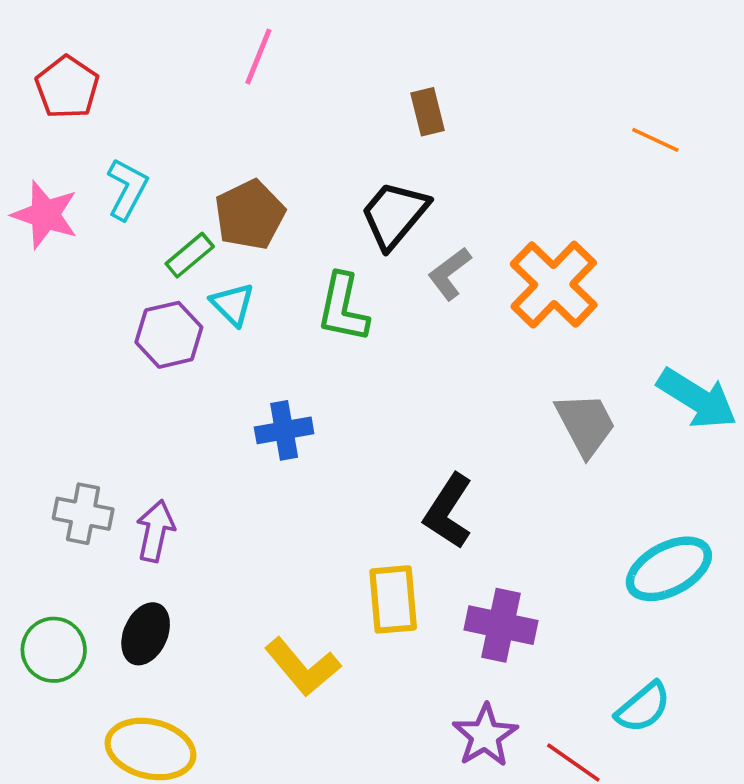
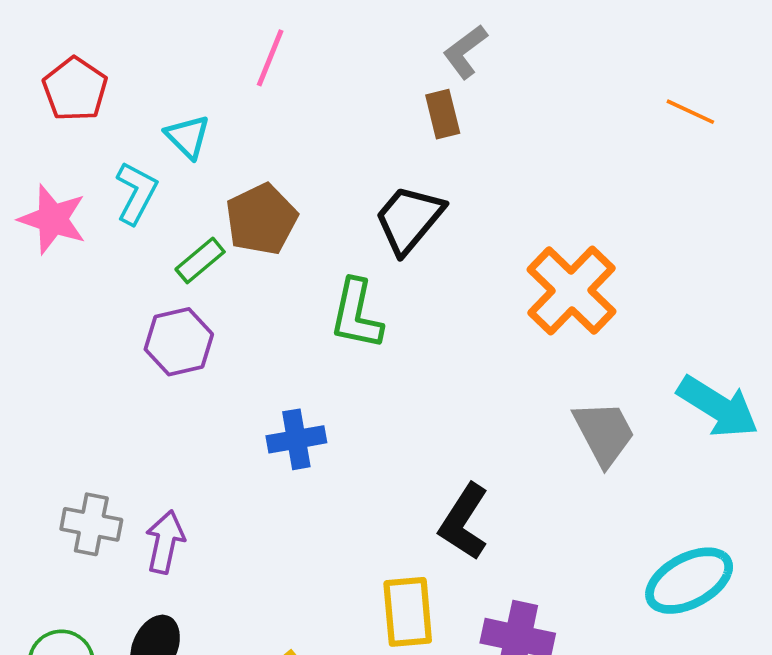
orange line: (655, 140) -> (690, 112), moved
gray L-shape: (450, 274) -> (465, 52), moved
cyan triangle: (233, 304) -> (188, 137), moved

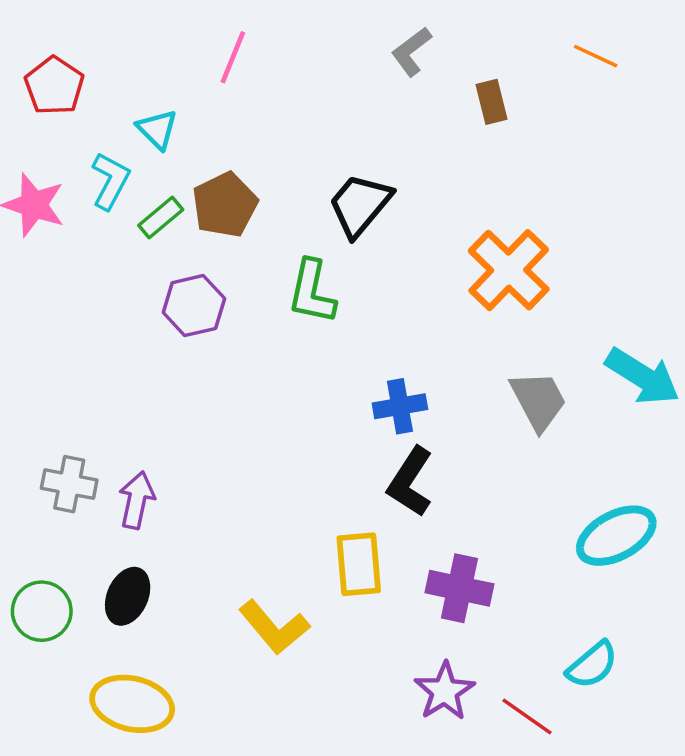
orange line: (690, 112) -> (596, 56), moved
brown rectangle: (443, 114) -> (492, 102), moved
green rectangle: (200, 260) -> (161, 217), moved
purple hexagon: (179, 342) -> (194, 306), moved
blue cross: (296, 439) -> (400, 406), moved

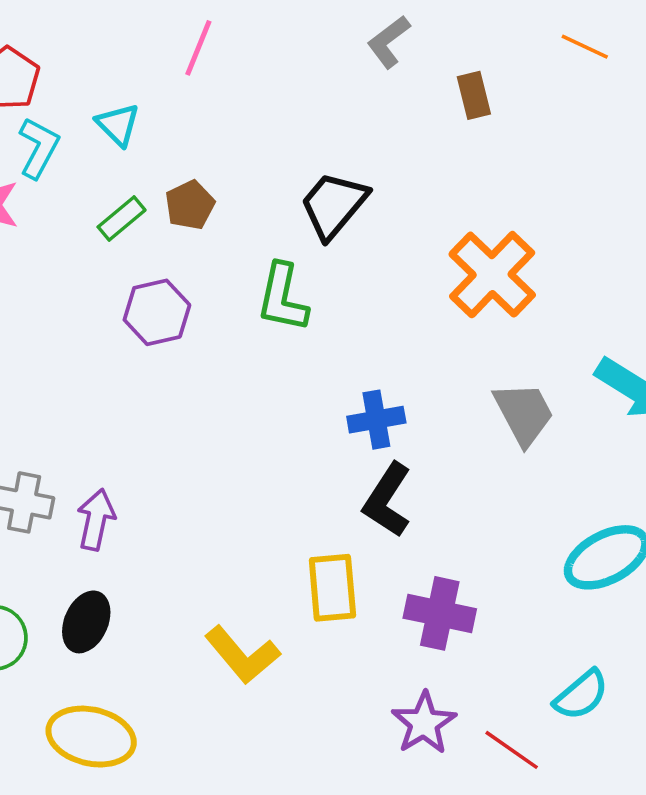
cyan L-shape: (110, 181) -> (39, 148), moved
brown pentagon: (225, 205) -> (190, 205), size x0.7

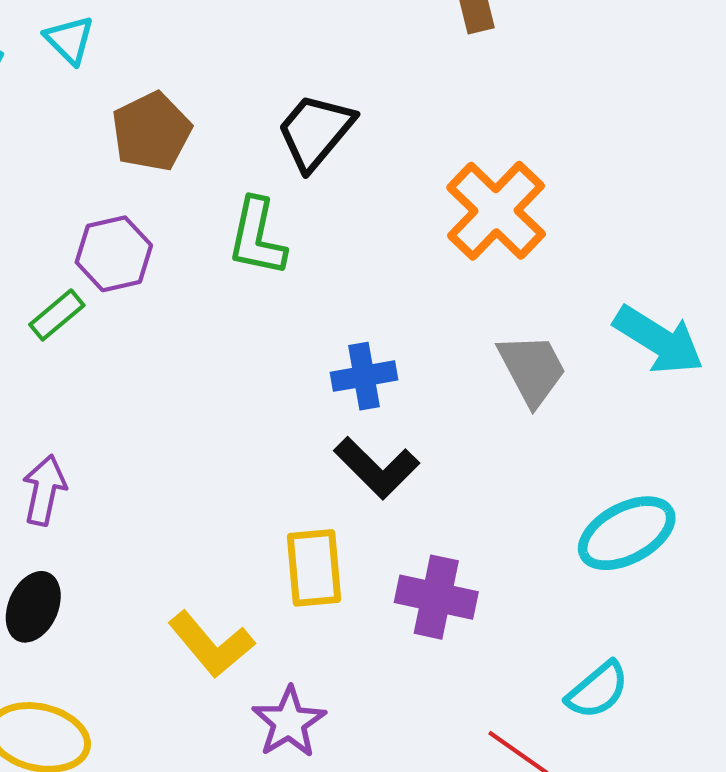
brown pentagon: (190, 205) -> (151, 132), size x1.4
green rectangle: (122, 218) -> (57, 315), moved
black L-shape: (387, 500) -> (377, 468), turned -78
purple star: (424, 723) -> (289, 722), moved

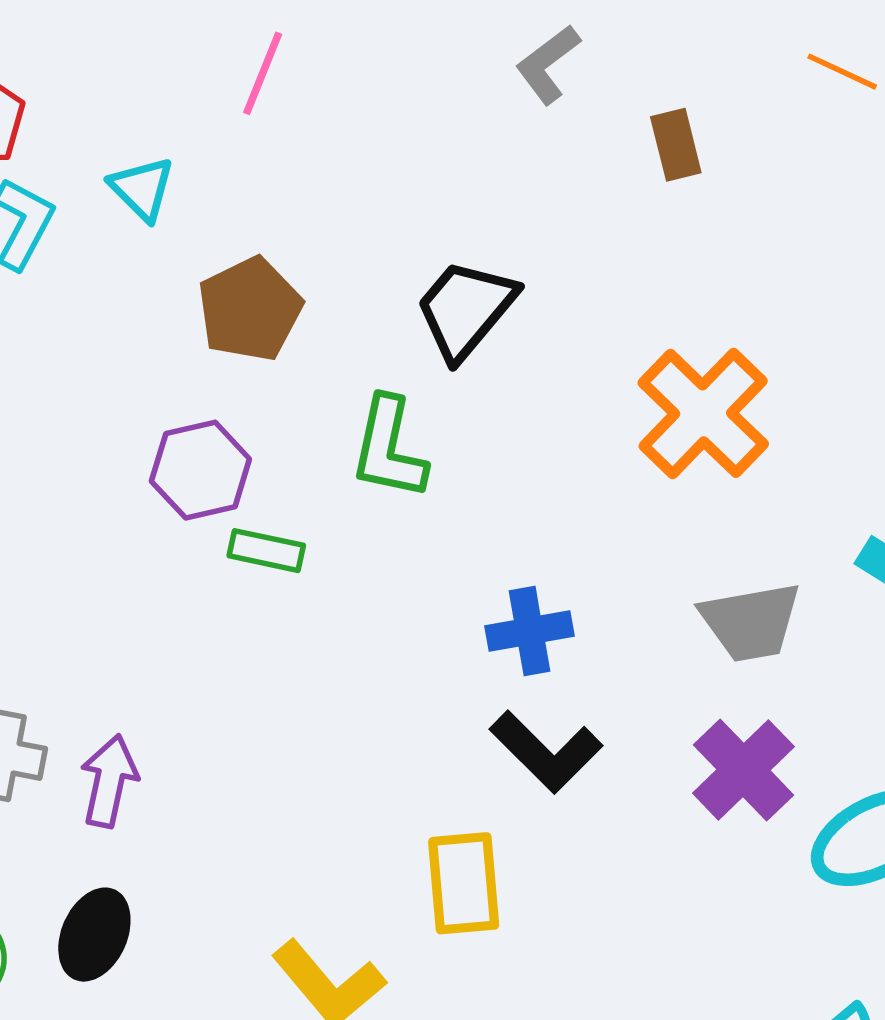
green rectangle: (57, 315) -> (266, 551), moved, turned 52
gray trapezoid: (532, 369) -> (751, 622), turned 108
purple cross: (436, 597) -> (743, 770), moved, turned 34

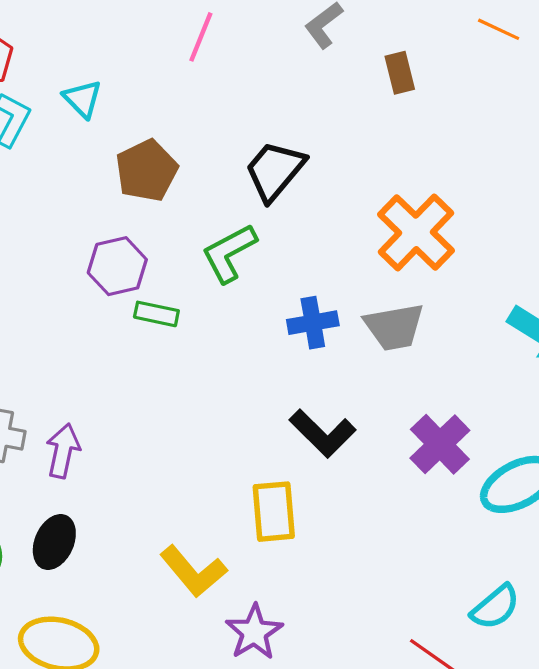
pink line: (263, 73) -> (201, 37), moved
green L-shape: (389, 448) -> (229, 253), turned 50
gray trapezoid: (751, 622) -> (394, 327), moved
blue cross: (530, 631) -> (313, 323), moved

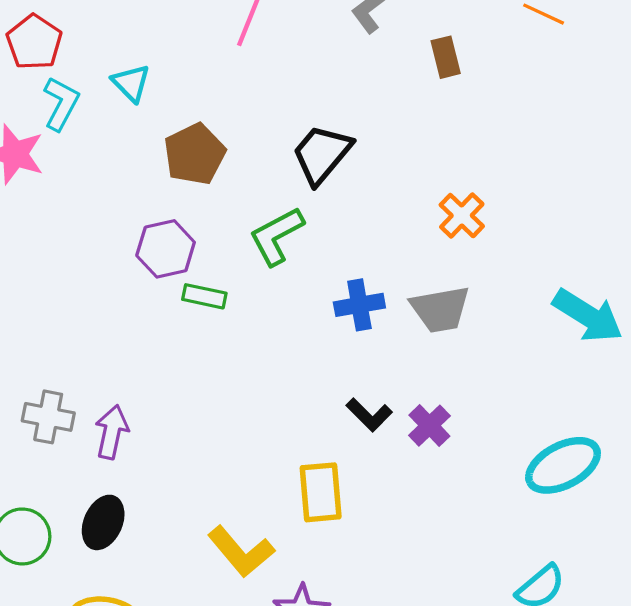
orange cross: (416, 232) -> (462, 216), size x0.6
black L-shape: (323, 433) -> (369, 415), size x0.7
purple cross: (440, 444) -> (429, 426), moved, size x0.7

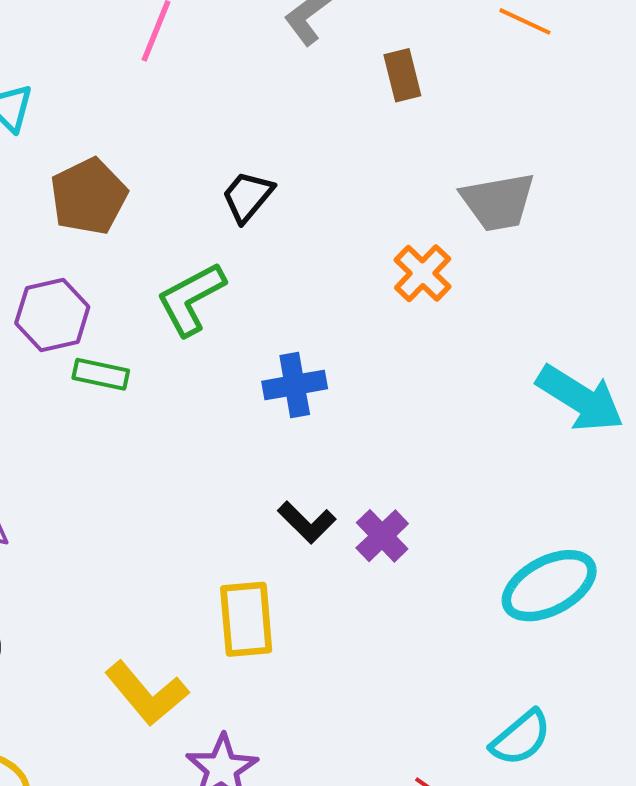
black trapezoid: (322, 154) -> (248, 196), size x0.7
gray trapezoid: (440, 309) -> (498, 202), moved

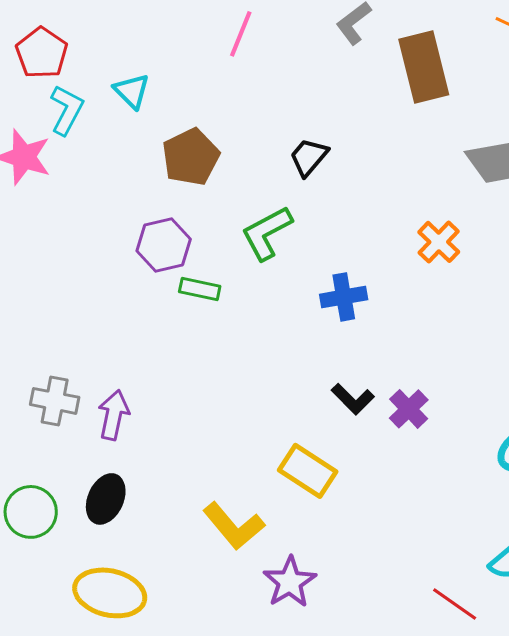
brown rectangle: (402, 75) -> (424, 67), size x1.8
orange cross: (423, 273) -> (439, 242), moved
yellow rectangle: (246, 619) -> (308, 471), turned -52

